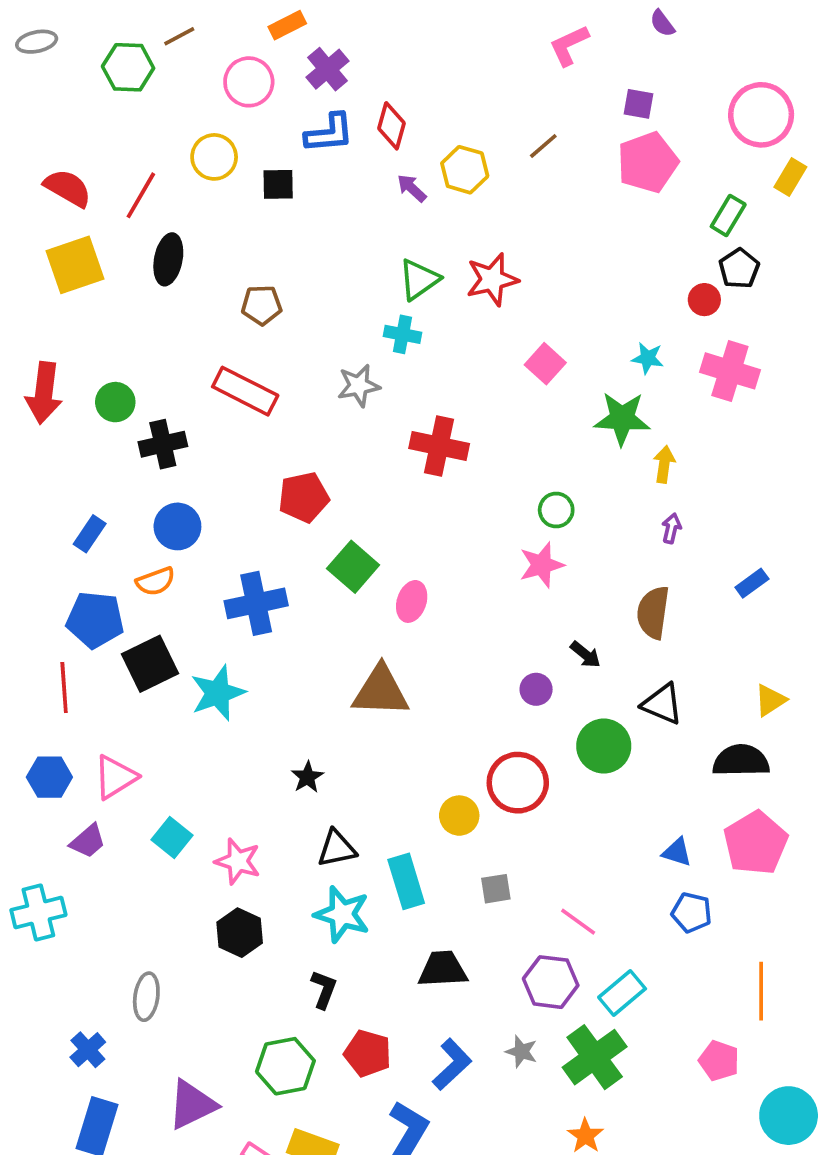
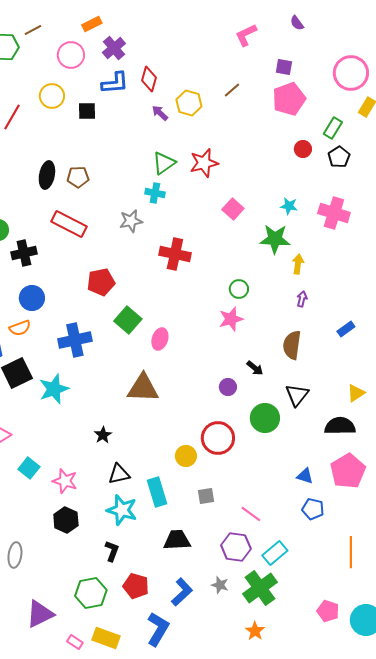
black ellipse: (168, 259) -> (47, 175), moved
red circle: (704, 300) -> (303, 149), moved
black triangle: (662, 704) -> (297, 395), turned 45
pink pentagon: (719, 1061) -> (328, 611), moved

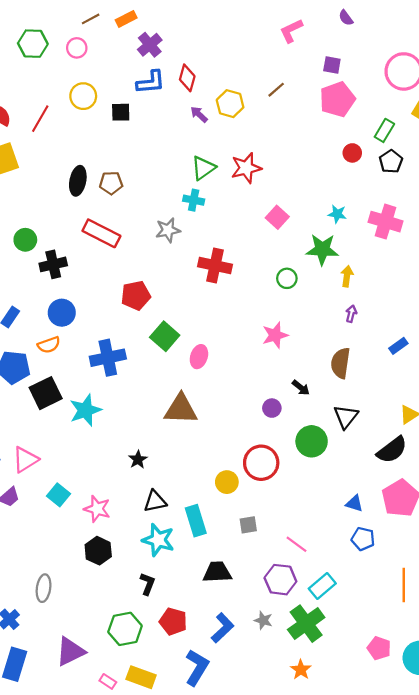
brown line: (33, 30) -> (91, 19), moved
pink circle: (71, 55) -> (77, 48), moved, size x0.7
green circle: (239, 289) -> (287, 278), moved
black semicircle: (340, 426) -> (392, 450), turned 144

